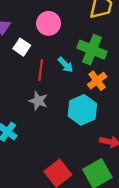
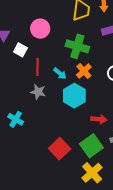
cyan arrow: (66, 65) -> (60, 73), moved

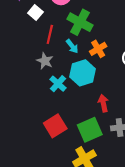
green cross: (77, 46) -> (80, 22), moved
cyan cross: (16, 119) -> (58, 84), moved
red arrow: (99, 119) -> (103, 103), turned -119

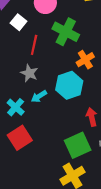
cyan arrow: (72, 46) -> (39, 96), moved, turned 96
cyan cross: (58, 84) -> (16, 107), moved
red square: (55, 126) -> (20, 138), moved

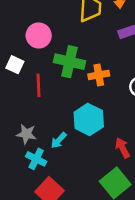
orange cross: (85, 60) -> (99, 75), moved, turned 36
gray star: (29, 73) -> (26, 134), moved

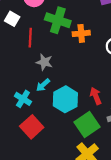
cyan hexagon: (89, 119) -> (65, 99), moved
gray star: (26, 134) -> (44, 62), moved

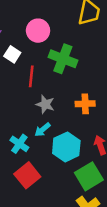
orange cross: (81, 33) -> (85, 104), moved

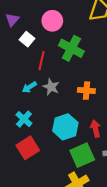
cyan arrow: (42, 130) -> (29, 87), moved

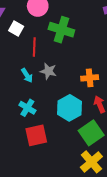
cyan arrow: (29, 87) -> (27, 75), turned -80
orange cross: (86, 91) -> (90, 78), moved
red square: (28, 148) -> (36, 135), turned 30

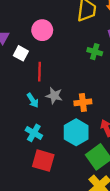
green cross: (61, 30) -> (95, 52), moved, size x0.6
orange cross: (90, 78) -> (83, 102), moved
red square: (36, 135) -> (43, 161), turned 30

